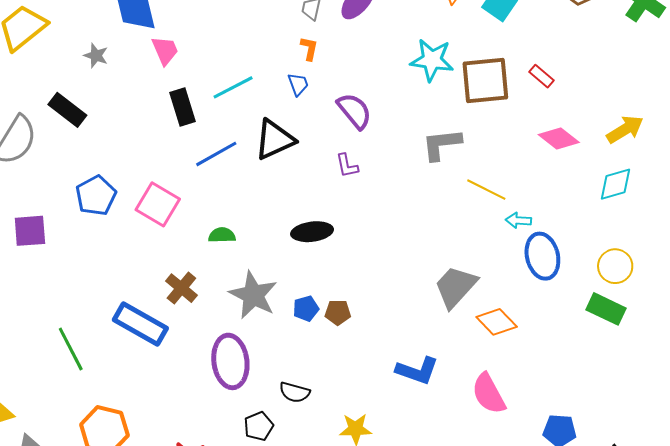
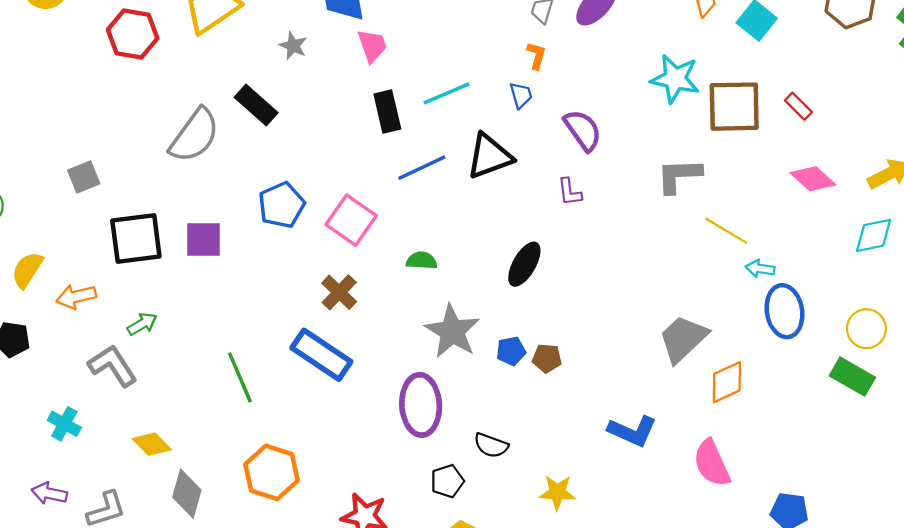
black ellipse: (312, 232) -> (524, 264), turned -57
brown cross: (181, 288) -> (339, 292), moved
orange diamond: (497, 322) -> (727, 382), turned -75

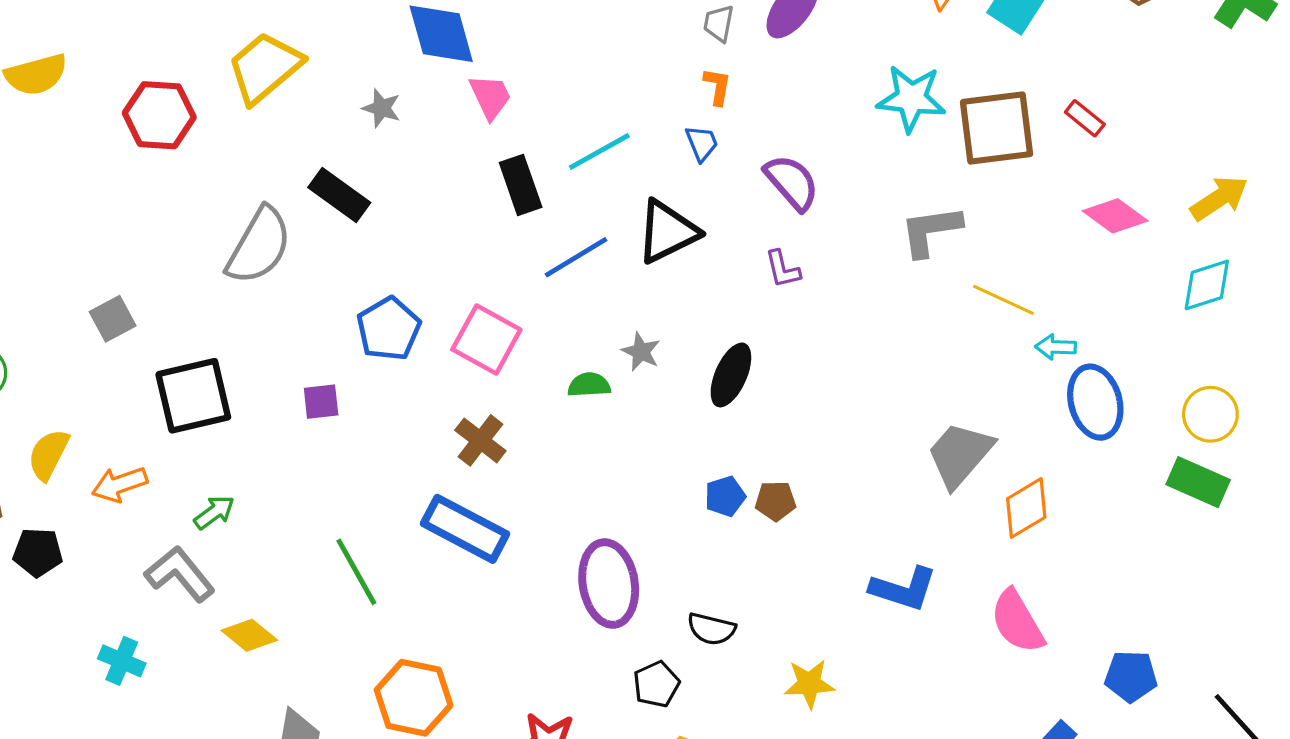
purple square: (203, 240) -> (321, 402), moved, size x0.7
gray star: (452, 331) -> (641, 352), moved, size x0.5
yellow diamond: (152, 444) -> (249, 635), moved

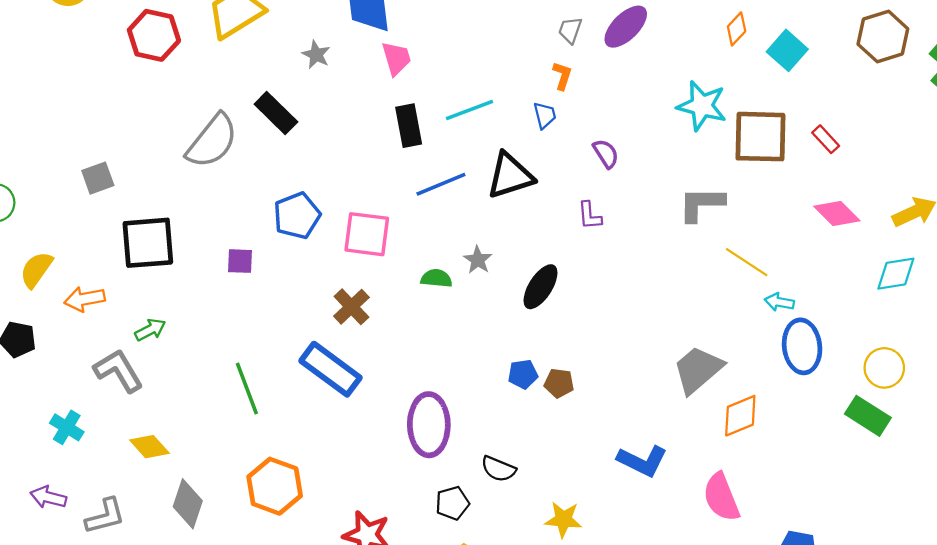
purple semicircle: (792, 182) -> (606, 154), size x0.7
pink square: (486, 340) -> (367, 234), turned -30
yellow diamond: (249, 635) -> (149, 447), moved

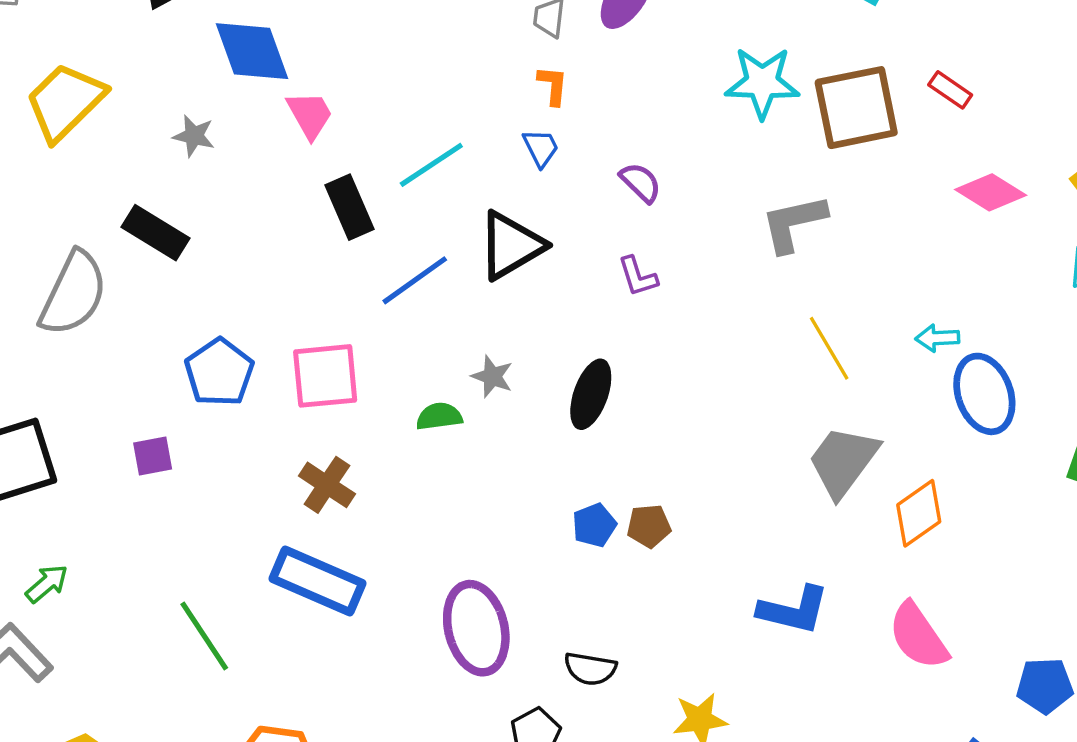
yellow line: (747, 262) -> (829, 348), moved, turned 39

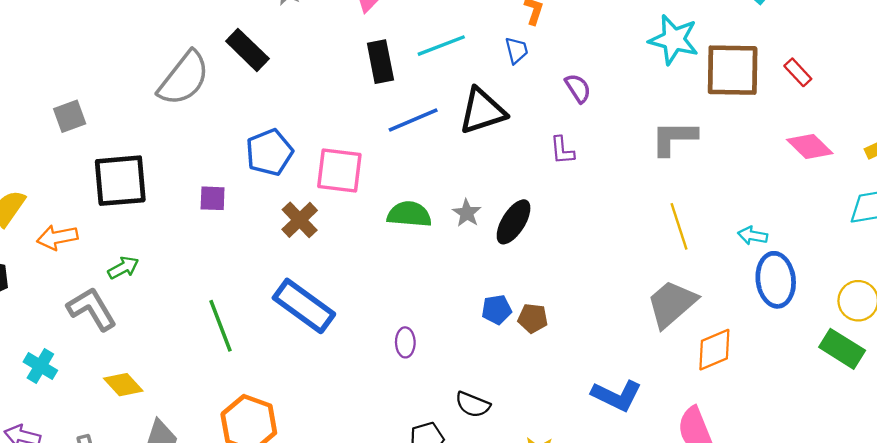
gray star: (492, 376) -> (467, 213), moved
green semicircle: (439, 416) -> (409, 214), size x1.4
brown cross: (327, 485) -> (300, 220), moved
purple ellipse: (476, 628) -> (405, 342), moved, size x0.5

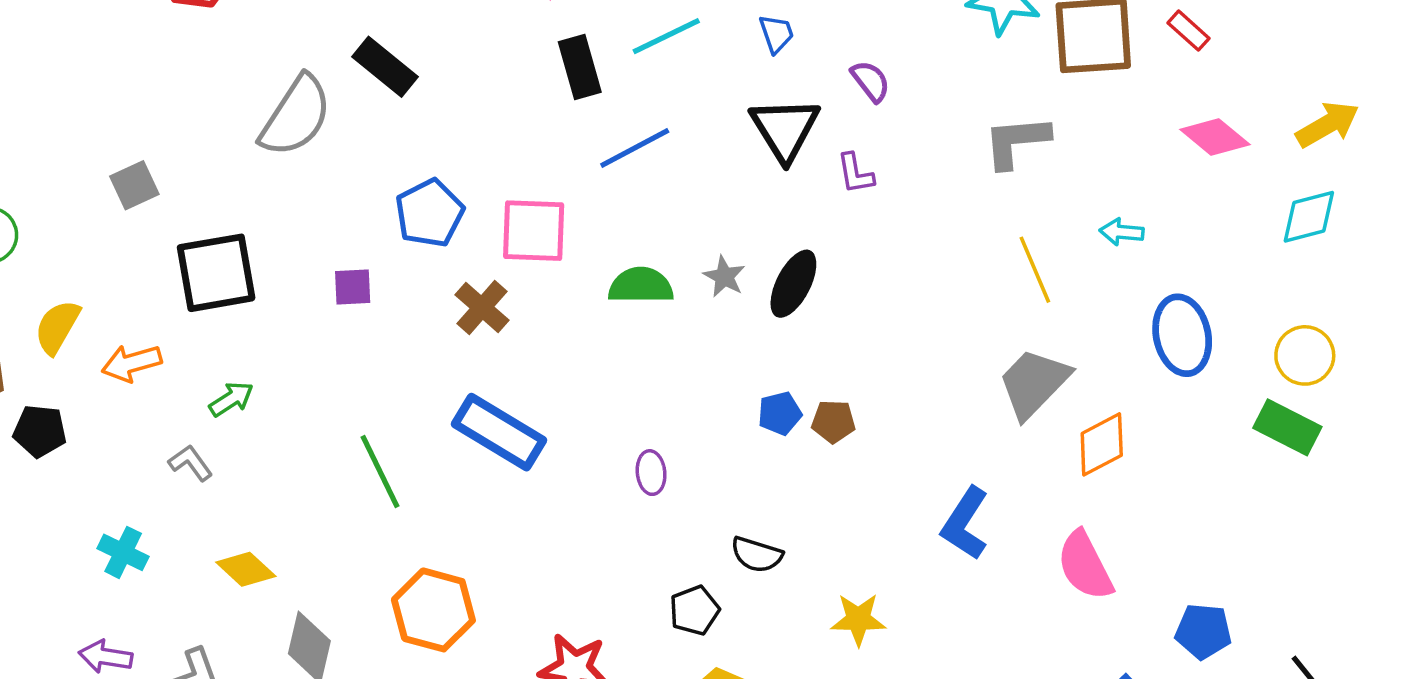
black triangle: (482, 111) -> (785, 129), moved, turned -39
cyan arrow: (753, 236) -> (1122, 232), moved
gray L-shape: (92, 309) -> (191, 463), size x0.6
blue L-shape: (617, 396) -> (965, 523), turned 102

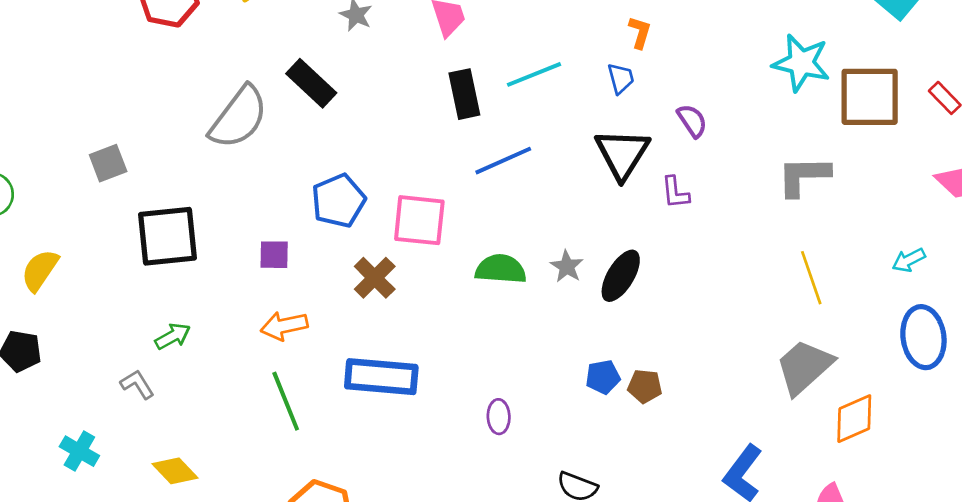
cyan arrow: (1122, 232) -> (909, 260), moved, turned -36
orange arrow: (132, 363) -> (284, 326), moved
blue rectangle: (499, 432) -> (381, 377), turned -30

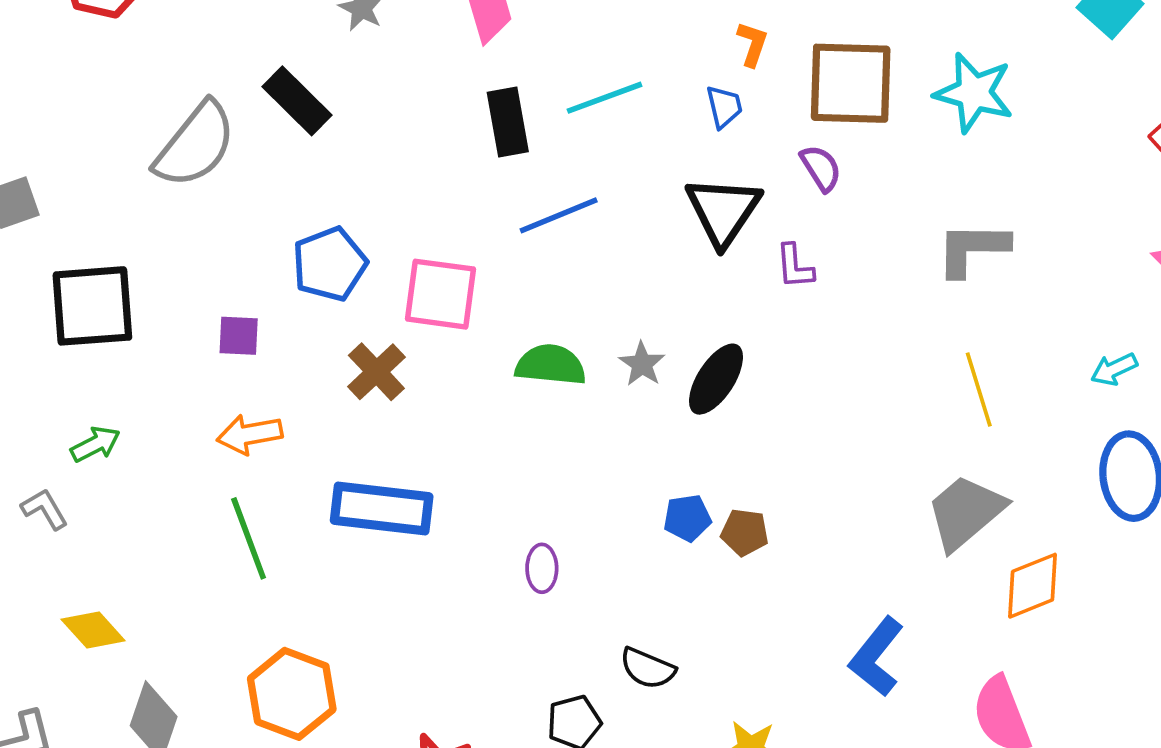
brown square: (870, 97) -> (851, 83), moved

